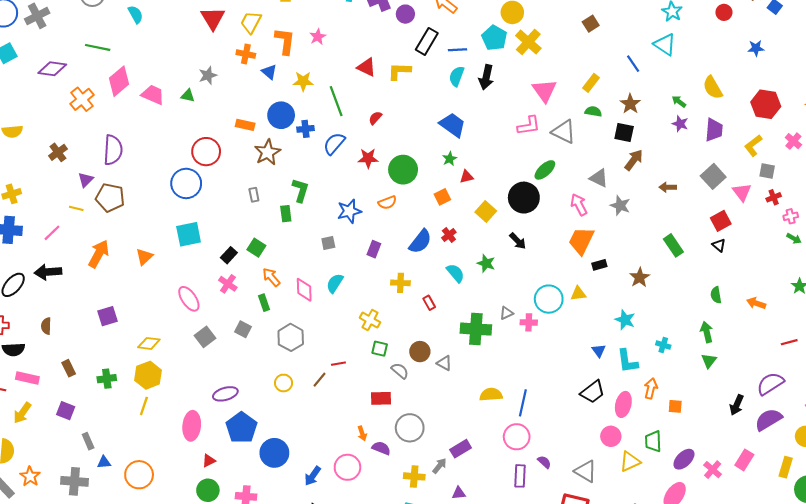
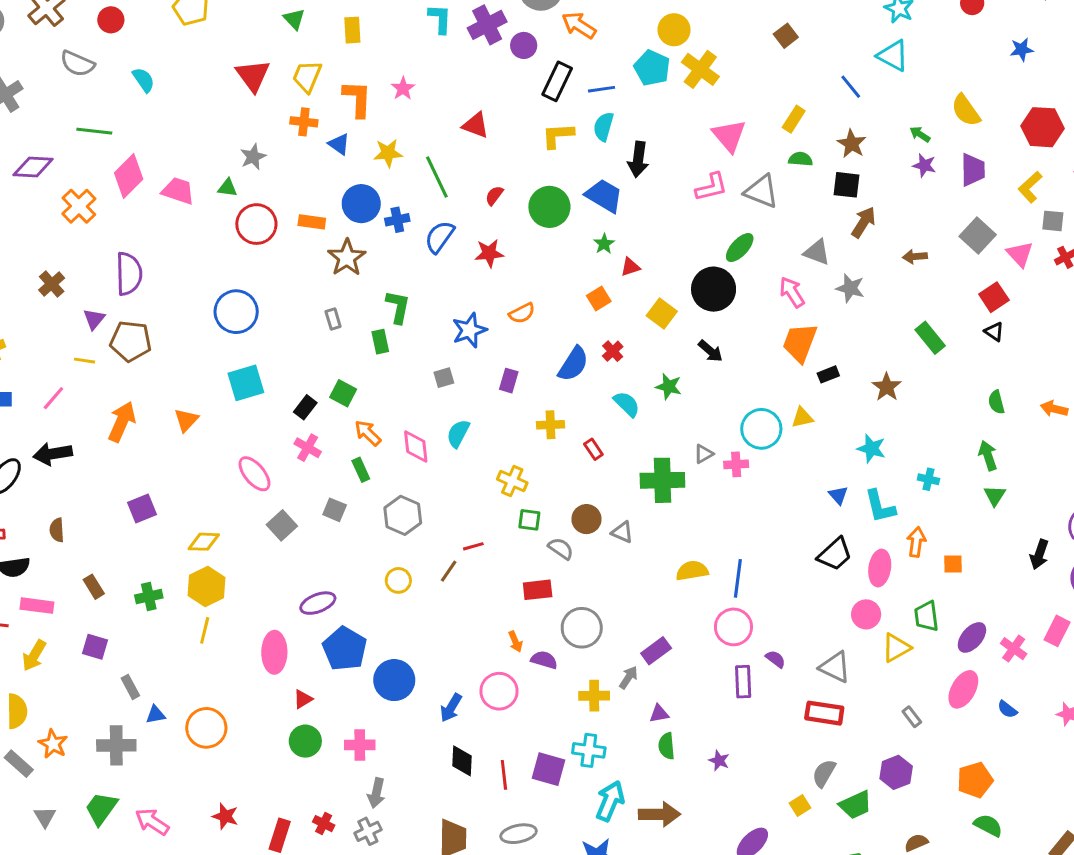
yellow L-shape: (399, 71) -> (558, 135), moved
black arrow: (486, 77) -> (638, 159), moved
red circle: (206, 152) -> (256, 224), moved
green circle: (403, 170) -> (549, 207), moved

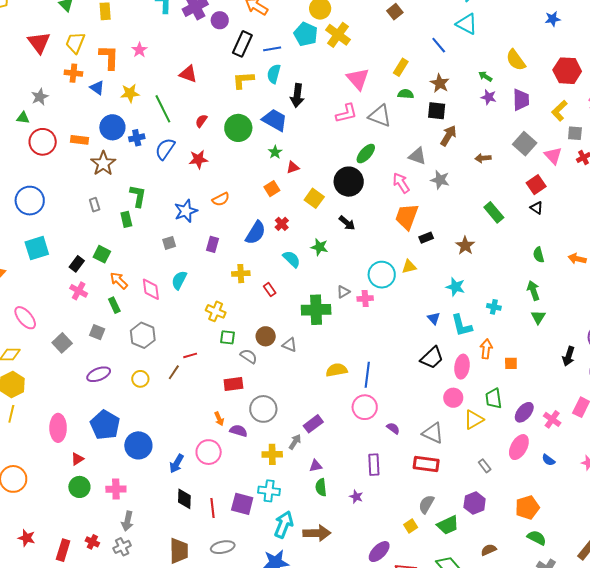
pink ellipse: (254, 474) -> (25, 318), moved
purple ellipse: (318, 603) -> (99, 374), moved
purple rectangle: (743, 682) -> (374, 465), moved

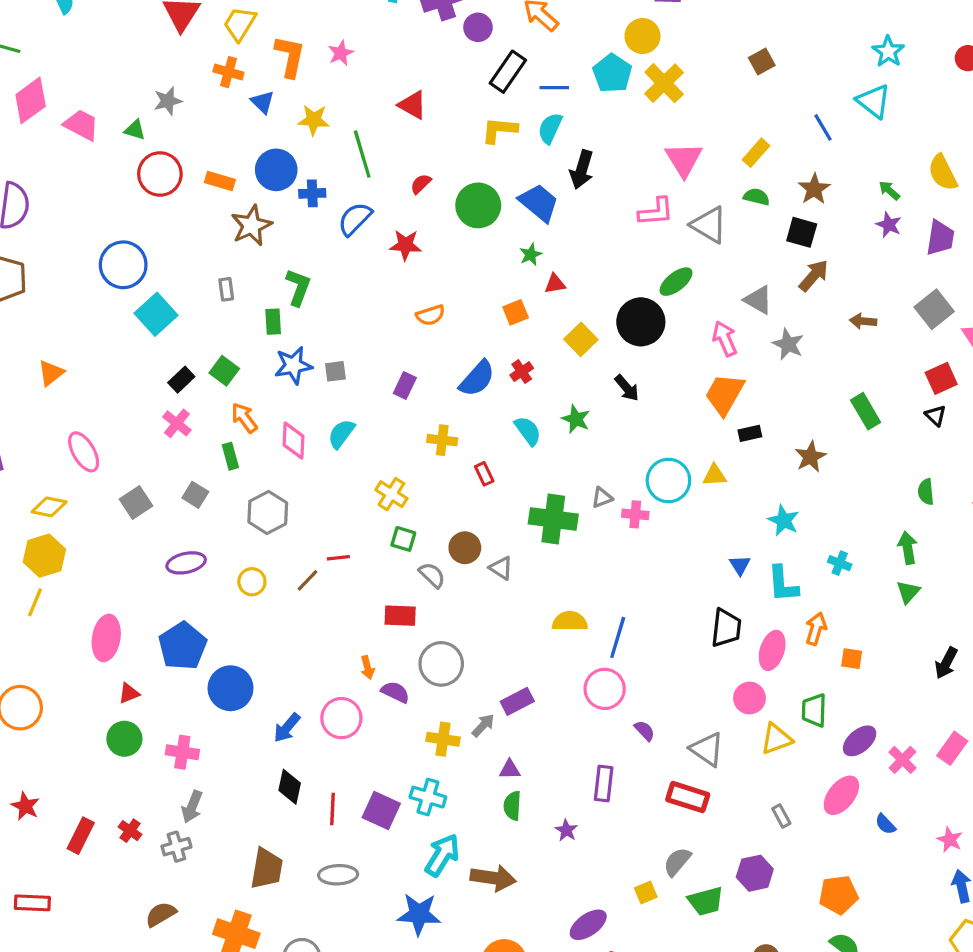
blue star: (186, 211) -> (293, 365), moved
cyan square: (37, 248) -> (156, 314), moved, turned -35
black trapezoid: (432, 358) -> (726, 628), turned -50

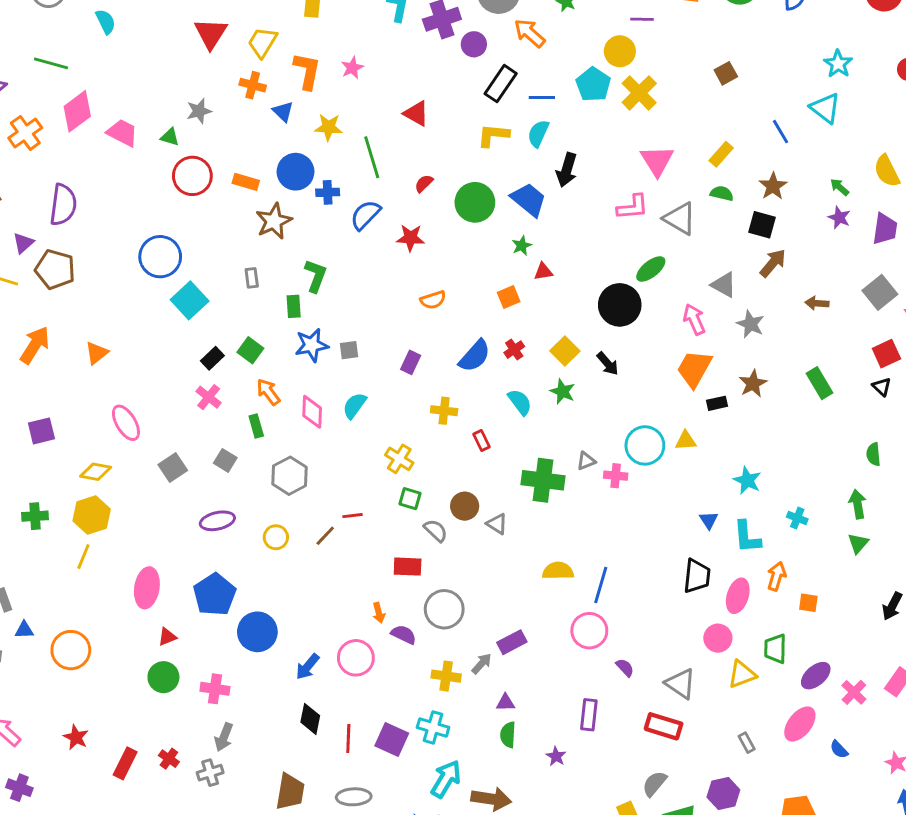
yellow square: (581, 339) -> (565, 351), moved
brown star: (810, 457) -> (753, 384), moved

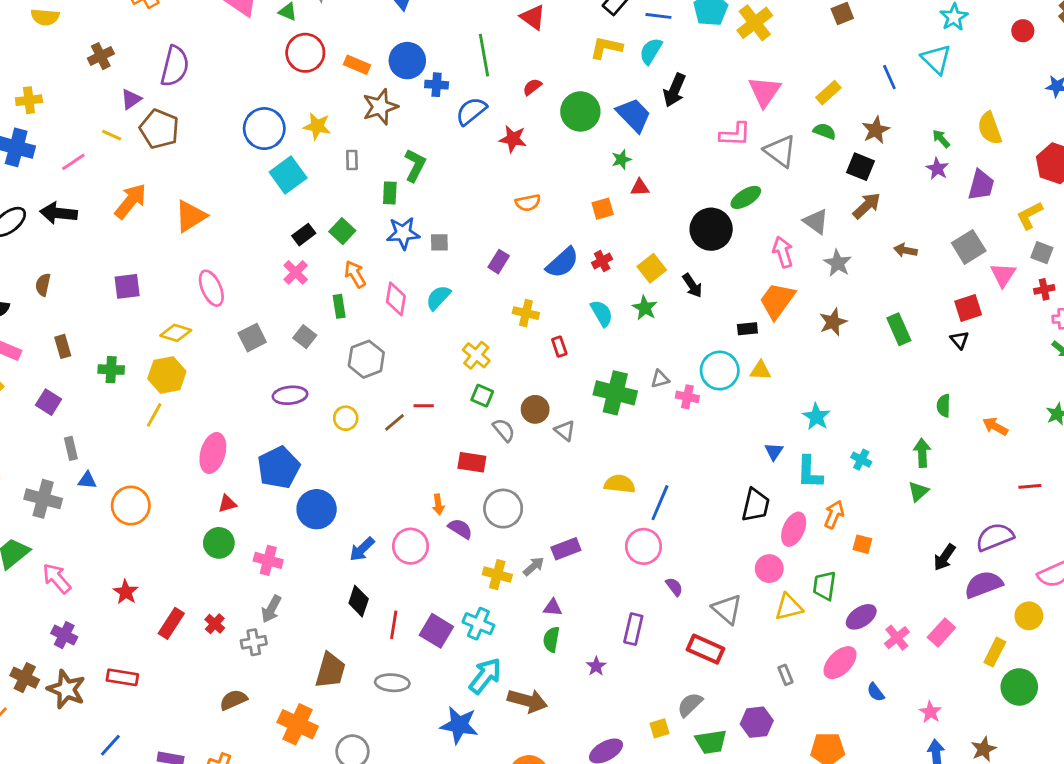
yellow star: (329, 127) -> (317, 126), moved
orange triangle: (97, 353) -> (191, 216), size x1.4
black rectangle: (717, 403) -> (747, 329), moved

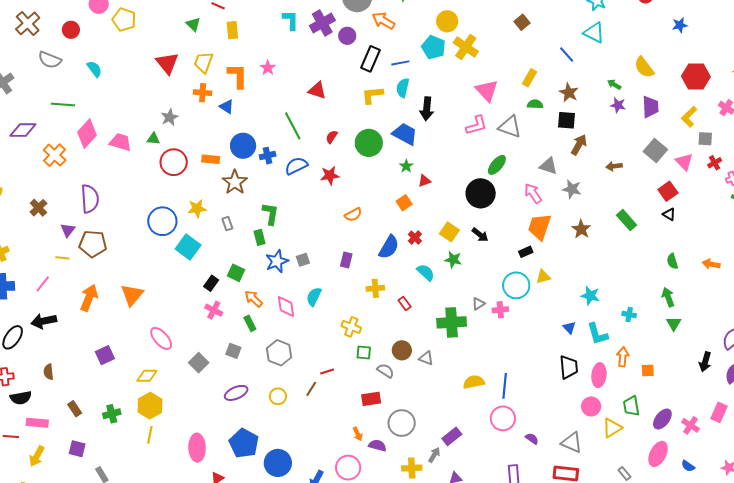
blue semicircle: (471, 111) -> (296, 166), turned 30

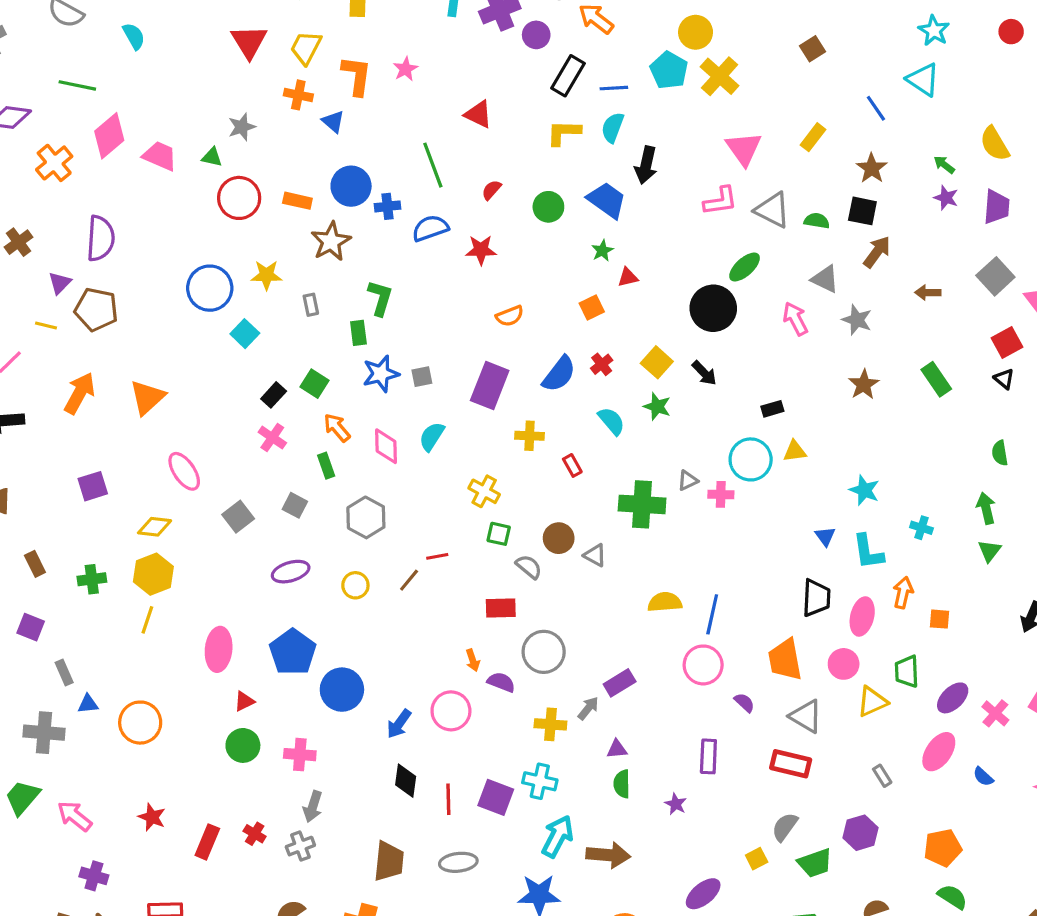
green semicircle: (535, 104) -> (817, 221), moved
green circle: (369, 143) -> (548, 207), size x0.7
orange trapezoid: (540, 227) -> (785, 660), moved, turned -36
cyan square: (188, 247) -> (245, 334), size x0.7
purple rectangle: (346, 260) -> (490, 386), size x1.8

